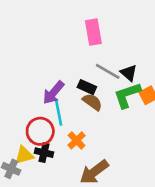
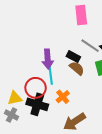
purple arrow: (53, 93) -> (48, 59), turned -48
black cross: (44, 153) -> (37, 104), size x1.5
yellow triangle: (24, 155) -> (15, 98), moved

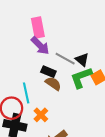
pink rectangle: (81, 15) -> (38, 27), moved
purple arrow: (48, 59) -> (40, 46), moved, turned -36

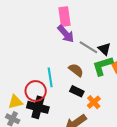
black rectangle: (48, 72) -> (77, 91), moved
orange cross: (41, 115) -> (94, 102), moved

